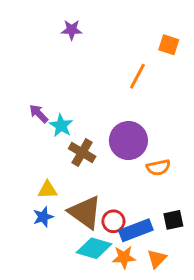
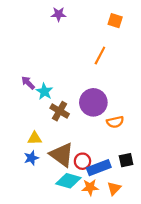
purple star: (72, 30) -> (59, 14), moved
orange square: (169, 45) -> (115, 21), moved

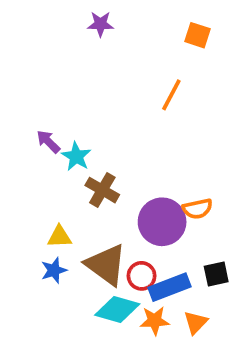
purple circle: (93, 102) -> (162, 222), moved

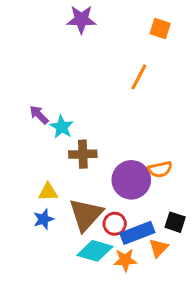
purple star: (100, 24) -> (81, 19), size x1.4
brown cross: (102, 190) -> (83, 154), turned -32
brown triangle: (106, 265) -> (86, 215), turned 36
black square: (216, 274) -> (175, 222), turned 30
orange triangle: (196, 323) -> (159, 248), moved

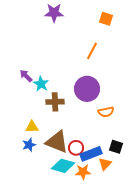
purple circle: (131, 180) -> (87, 89), moved
brown triangle: (86, 215) -> (57, 142), turned -50

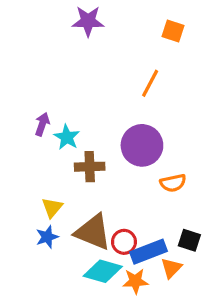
purple arrow: (26, 76) -> (42, 124), turned 64
yellow triangle: (32, 127) -> (52, 208), turned -48

